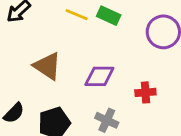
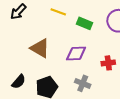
green rectangle: (109, 16) -> (85, 23), moved

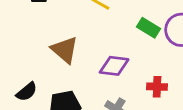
green rectangle: (85, 23) -> (149, 28), moved

